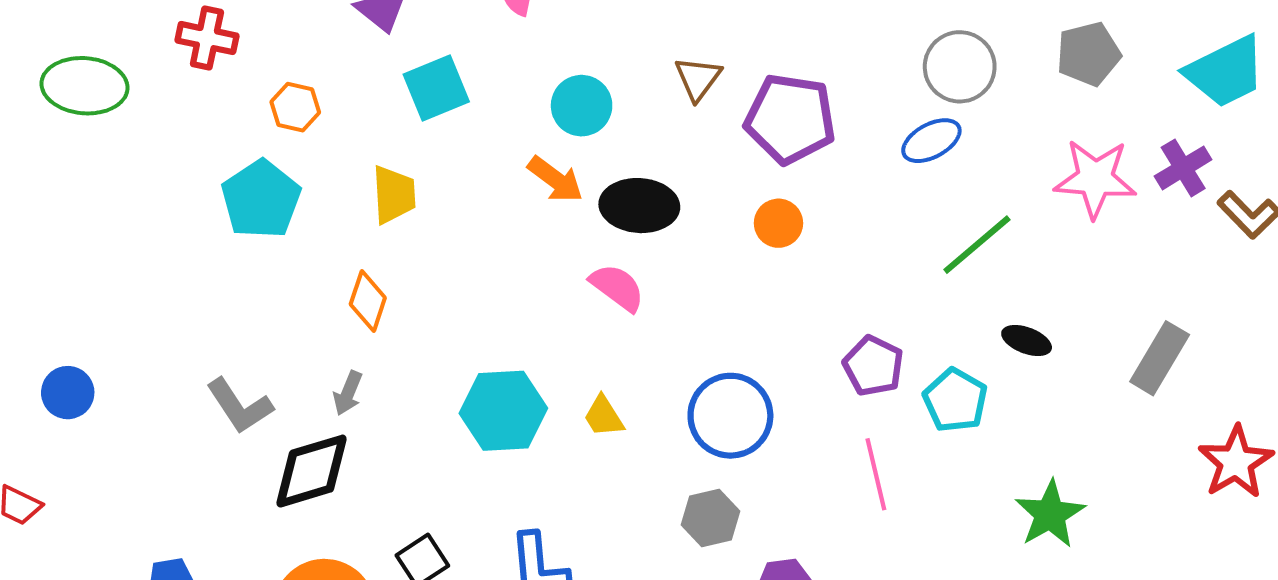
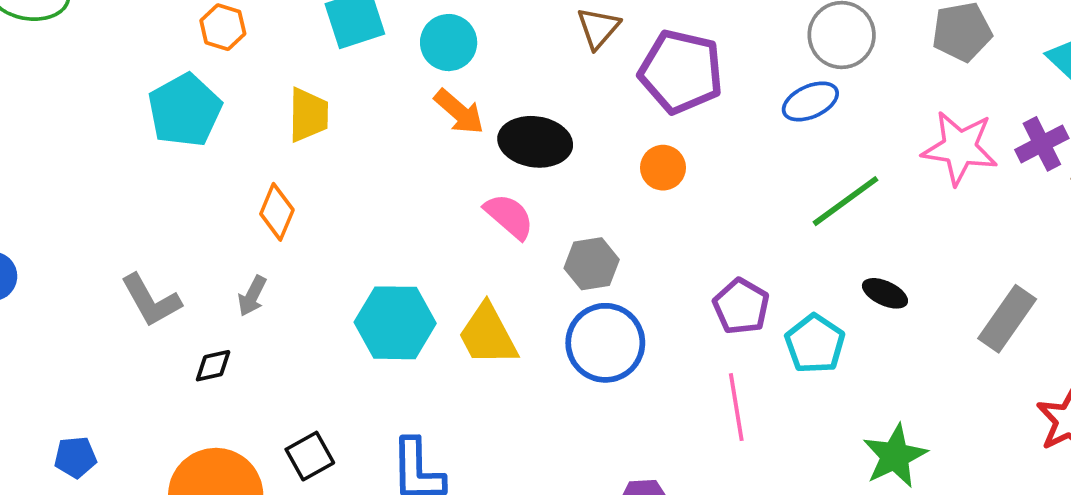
cyan circle: (582, 106) -> (449, 43), moved
yellow trapezoid: (604, 416) -> (488, 335), size x1.6
black diamond: (311, 471) -> (213, 366), size x0.5
gray hexagon: (711, 518) -> (592, 264), moved

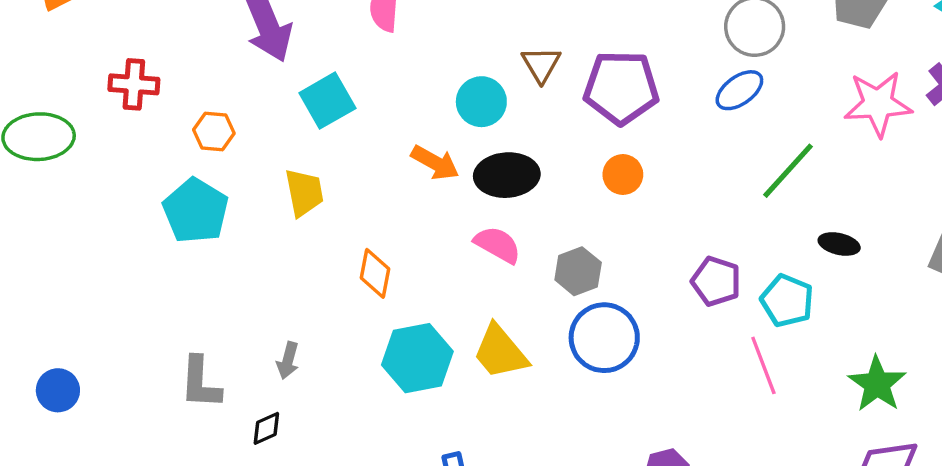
cyan circle: (449, 43) -> (481, 102), moved
orange diamond: (277, 212) -> (375, 273), moved
gray L-shape: (151, 300) -> (200, 383), turned 44
pink line: (736, 407) -> (763, 365), moved

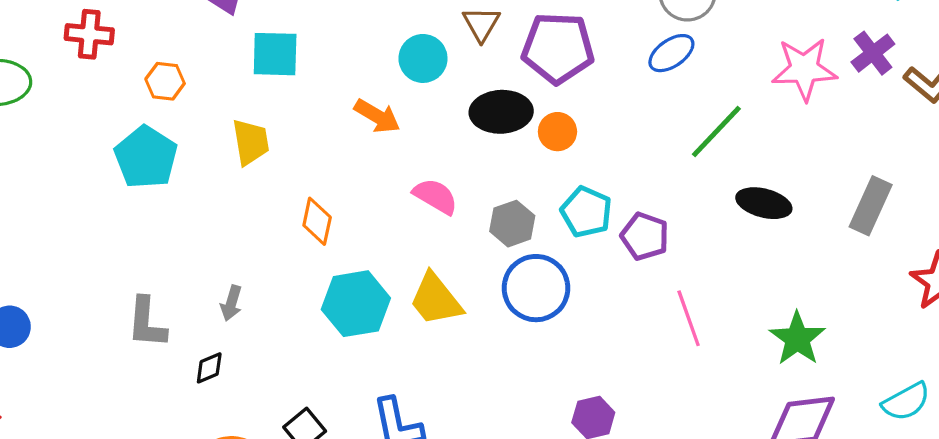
cyan square: (327, 101) -> (275, 54), turned 30
black ellipse: (507, 175) -> (501, 112), moved
black ellipse: (839, 244) -> (764, 203), size x1.4
cyan pentagon: (787, 301) -> (586, 212), moved

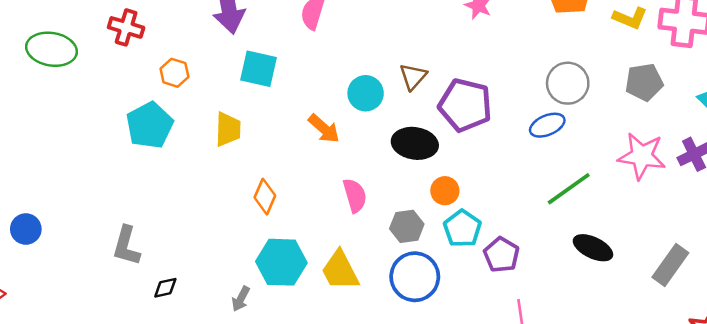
orange circle: (557, 132) -> (445, 191), moved
pink semicircle: (435, 196) -> (355, 195), turned 32
gray arrow: (231, 303) -> (241, 299), moved

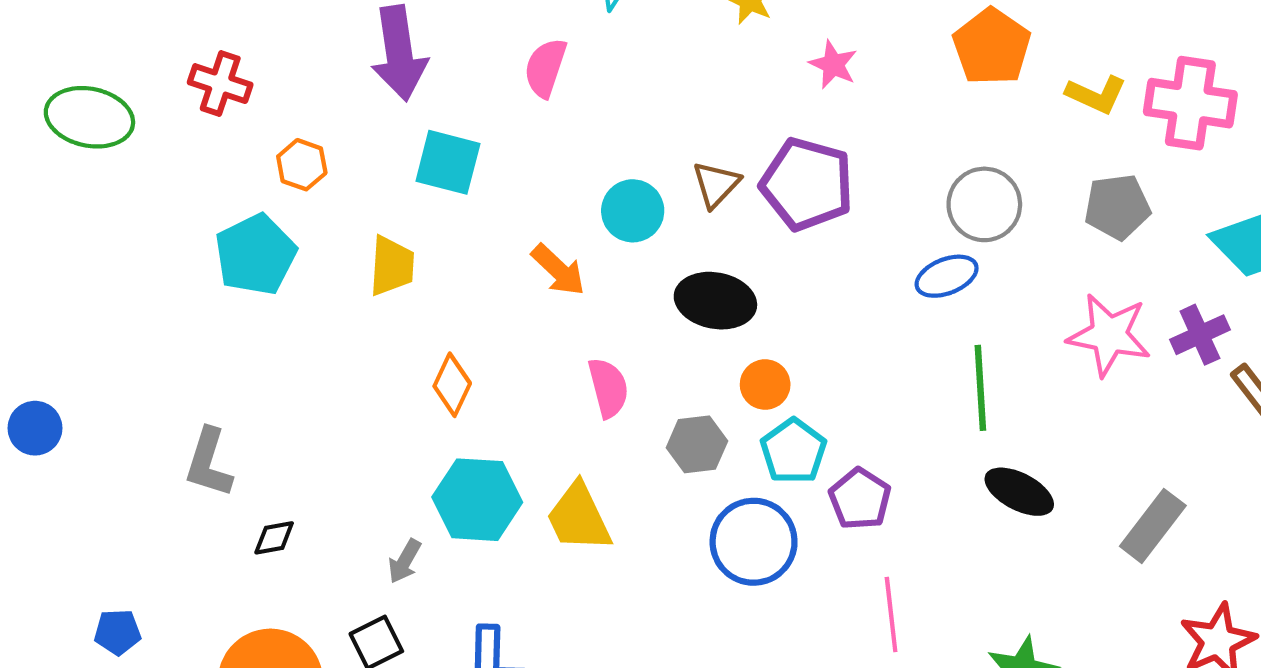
purple pentagon: (465, 105) -> (807, 184), moved
green line: (569, 189) -> (980, 388), turned -60
blue circle: (415, 277) -> (754, 542), moved

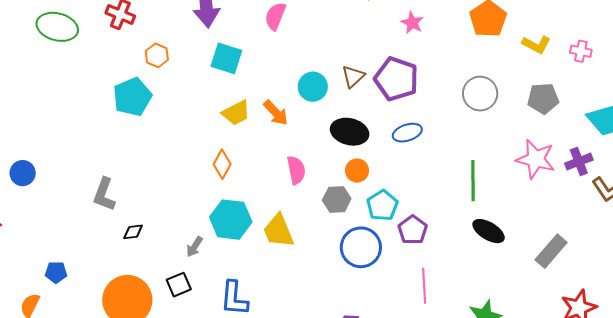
pink cross: (1190, 103) -> (581, 51), size x0.5
yellow trapezoid: (392, 266) -> (236, 113), moved, turned 56
blue ellipse: (947, 276) -> (407, 133), moved
orange circle: (765, 384) -> (357, 171), moved

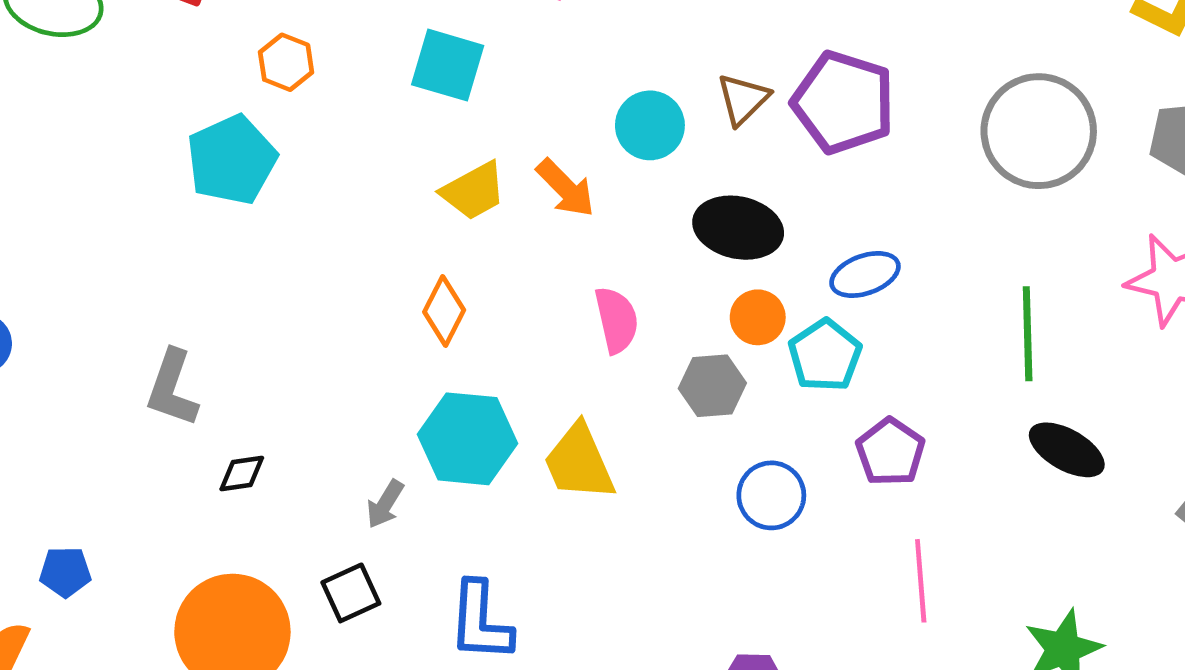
gray circle: (480, 94) -> (1039, 131), size x1.4
blue ellipse: (407, 133) -> (865, 275), moved
cyan pentagon: (382, 205) -> (825, 355), moved
blue circle: (361, 247) -> (771, 495), size x0.7

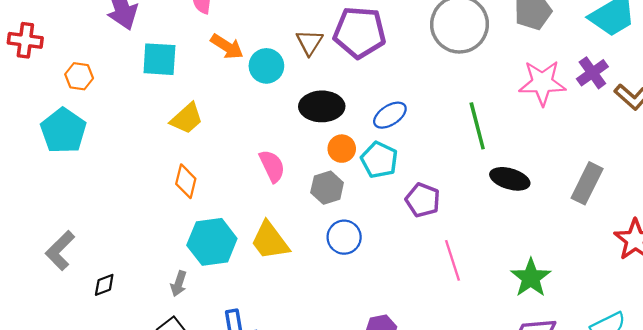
orange arrow: (566, 188) -> (227, 47), moved
gray L-shape: (172, 388) -> (60, 251), turned 39
blue circle: (771, 495) -> (344, 237), moved

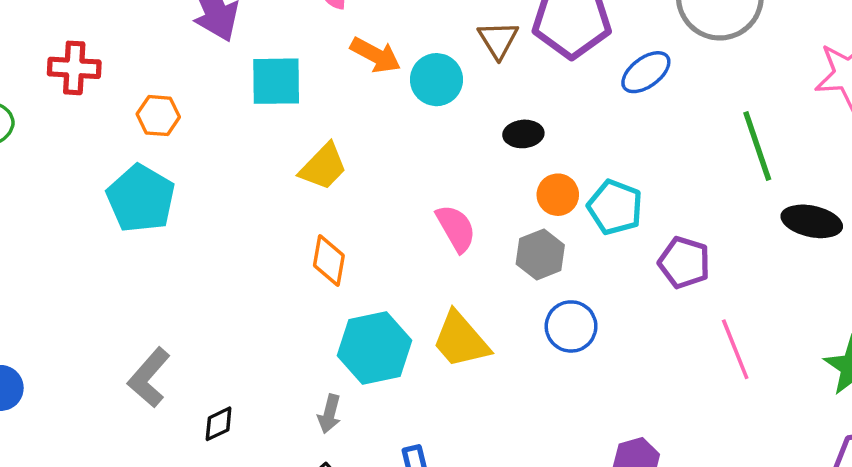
black ellipse: (322, 106) -> (523, 134), size x0.6
blue ellipse: (390, 115) -> (646, 72), moved

